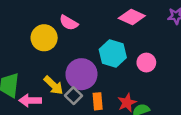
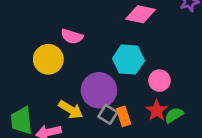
pink circle: (146, 63) -> (159, 81), moved
gray square: (74, 96) -> (108, 114), moved

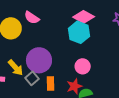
cyan hexagon: (128, 60) -> (79, 32), moved
gray square: (108, 114) -> (32, 78), moved

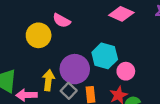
cyan hexagon: (79, 32) -> (105, 56), moved
yellow arrow: (16, 68) -> (48, 80), turned -126

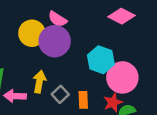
purple circle: (75, 69) -> (55, 41), moved
pink circle: (126, 71) -> (122, 77), size x1.6

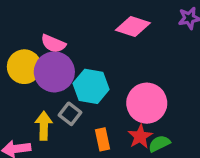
cyan hexagon: (101, 60) -> (91, 86), moved
gray square: (60, 94) -> (70, 114), moved

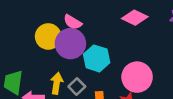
gray square: (70, 114) -> (77, 87), moved

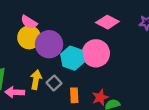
pink semicircle: (73, 22) -> (29, 22), moved
pink circle: (137, 77) -> (96, 53), moved

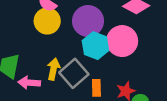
purple circle: (49, 44) -> (88, 21), moved
gray square: (54, 83) -> (74, 73), size x1.6

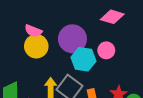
pink circle: (122, 41) -> (106, 50), size x0.6

